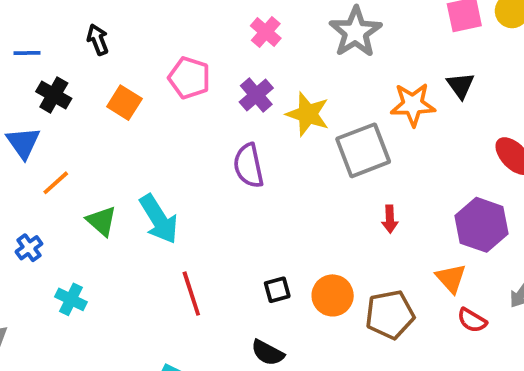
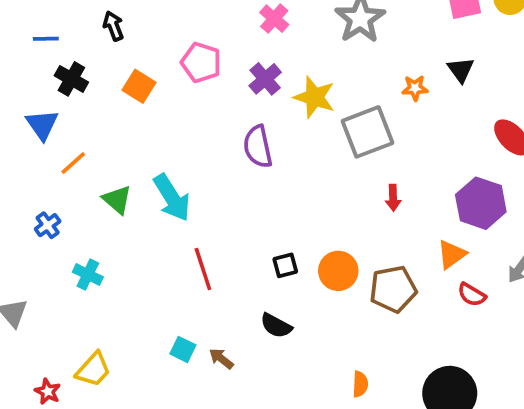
orange star: (413, 105) -> (415, 88), size x0.6
orange triangle: (451, 278) -> (452, 254), turned 36

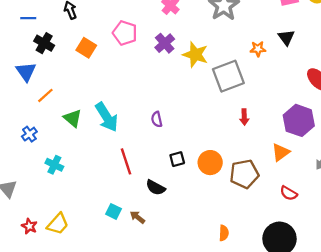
purple semicircle: (258, 147) -> (157, 119), moved, size x0.6
red semicircle: (472, 295) -> (289, 193), moved
black semicircle: (276, 326) -> (156, 188), moved
red star: (48, 391) -> (29, 226), moved

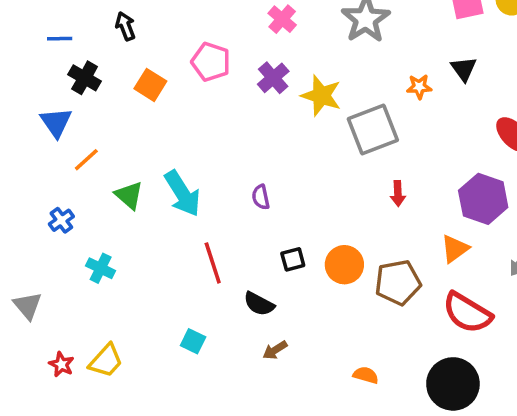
red semicircle: (289, 193) -> (467, 313), size x1.8
brown arrow: (137, 217) -> (275, 350), moved, turned -70
orange semicircle: (224, 233) -> (366, 375), turned -77

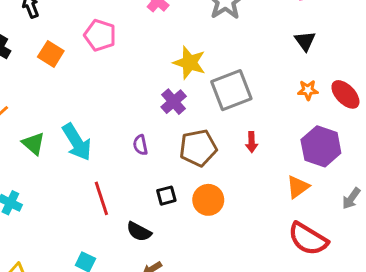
purple cross: (273, 78) -> (174, 102), moved
orange star: (419, 87) -> (308, 90), moved
brown pentagon: (398, 282) -> (198, 148), moved

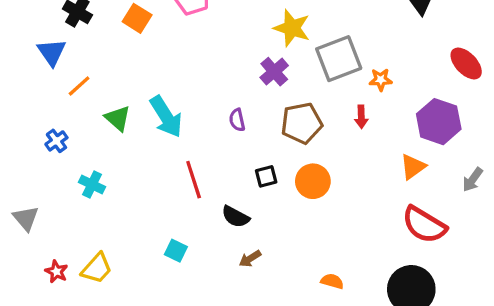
orange star: (308, 90) -> (381, 80), moved

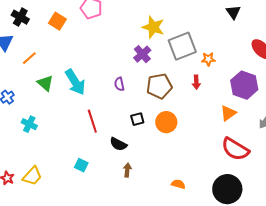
orange line: (79, 86) -> (29, 58), moved
brown arrow: (250, 259) -> (127, 170), turned 128

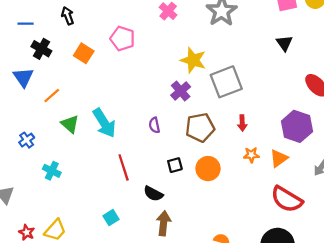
orange star: (208, 59) -> (251, 155), moved
cyan square: (81, 165) -> (111, 218), turned 32
brown arrow: (127, 170) -> (164, 223), size x1.5

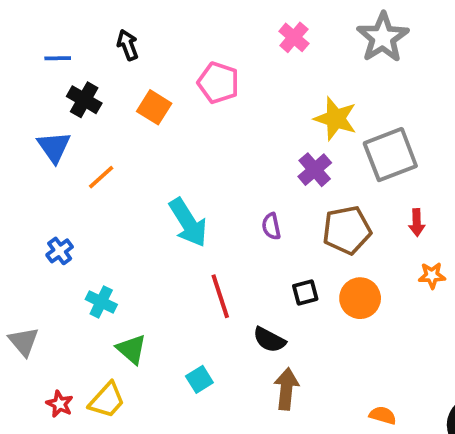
green triangle: (70, 124) -> (131, 349), moved

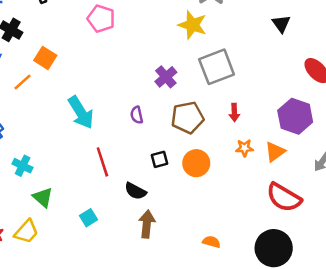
orange square: (154, 107) -> (45, 58), moved
yellow star: (335, 119) -> (192, 25), moved

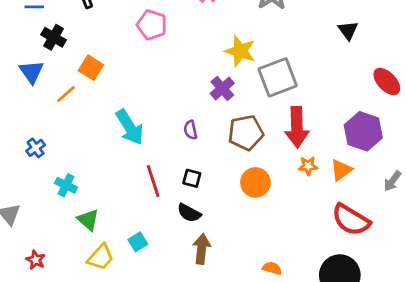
yellow star: (192, 25) -> (240, 51), moved
red arrow: (234, 112) -> (297, 127), size x2.0
black square: (159, 159) -> (192, 178), moved, turned 30
yellow trapezoid: (26, 232) -> (101, 257), moved

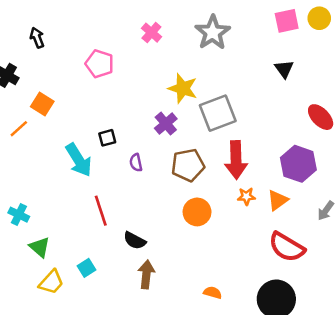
black square: (192, 178) -> (107, 138), moved, turned -30

